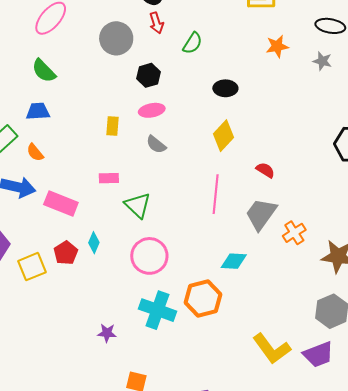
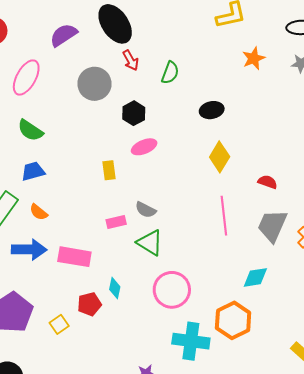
gray semicircle: (156, 145) -> (146, 210), moved
red pentagon: (66, 253) -> (89, 304), turned 30
yellow square: (32, 267) -> (59, 324), size x0.7

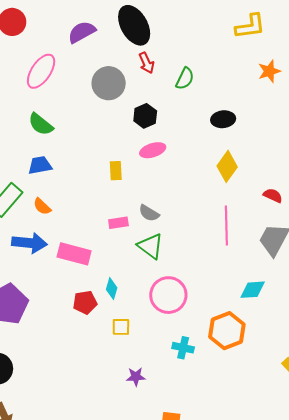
yellow square: (59, 324) -> (121, 327), moved, turned 30
cyan cross: (191, 341) -> (183, 348), size x0.6

